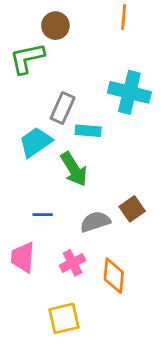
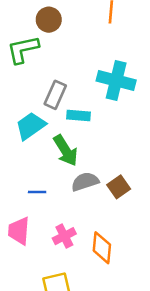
gray semicircle: (95, 222) -> (85, 182), moved

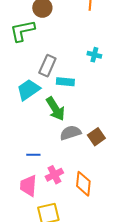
cyan cross: (116, 81) -> (94, 55), size x0.5
blue line: (37, 192) -> (33, 155), moved
pink trapezoid: (19, 231) -> (28, 186), moved

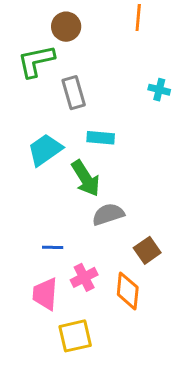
cyan cross: (94, 55) -> (159, 90), moved
gray rectangle: (47, 66) -> (74, 93), moved, turned -40
brown square: (96, 137) -> (147, 250), moved

